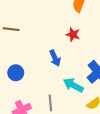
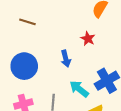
blue circle: (16, 73) -> (24, 66), size x1.6

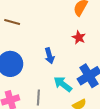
red star: (88, 39) -> (79, 37), moved

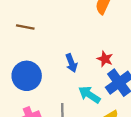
red star: (79, 37) -> (105, 59), moved

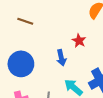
red star: (105, 59) -> (79, 41), moved

